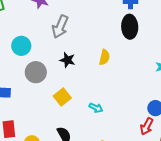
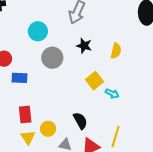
yellow semicircle: (104, 57) -> (116, 51), moved
yellow square: (62, 97) -> (94, 81), moved

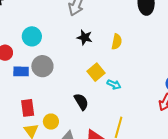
cyan circle: (38, 31) -> (32, 36), moved
gray circle: (52, 58) -> (42, 66), moved
black semicircle: (80, 121) -> (81, 102), moved

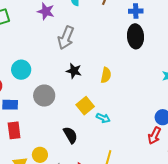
gray circle: (42, 66) -> (44, 96), moved
red rectangle: (28, 108) -> (14, 130), moved

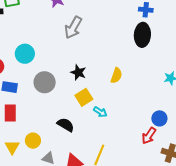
black star: (74, 71) -> (78, 72), moved
yellow semicircle: (106, 75) -> (116, 75), moved
black semicircle: (70, 135) -> (66, 125), turned -36

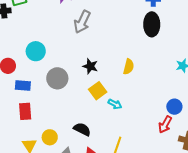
black semicircle: (66, 125) -> (82, 129), moved

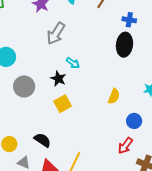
yellow semicircle: (129, 67) -> (114, 96), moved
cyan arrow: (115, 104) -> (73, 63), moved
blue circle: (174, 107) -> (134, 121), moved

